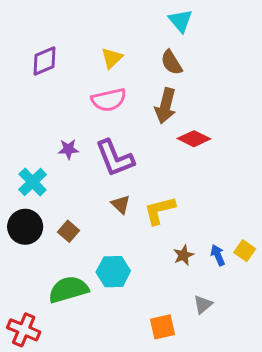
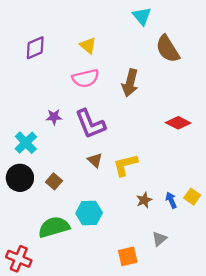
yellow triangle: (112, 58) -> (88, 45), turned -36
brown semicircle: (172, 62) -> (168, 49), moved, size x1.4
red diamond: (194, 139) -> (178, 123), moved

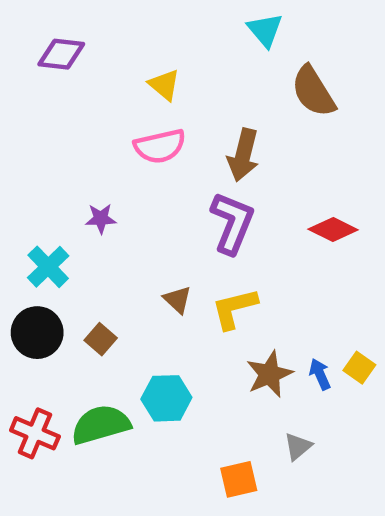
purple diamond: (35, 48) -> (61, 54), moved, turned 30
purple L-shape: (90, 124) -> (232, 223), moved, turned -136
brown star: (144, 200) -> (269, 374), size x1.5
red cross: (19, 259) -> (35, 433), moved

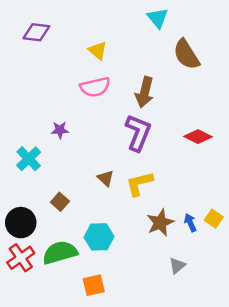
black circle: (37, 333) -> (21, 223), moved
red cross: (35, 433) -> (21, 258), turned 32
orange square: (239, 479) -> (94, 285), moved

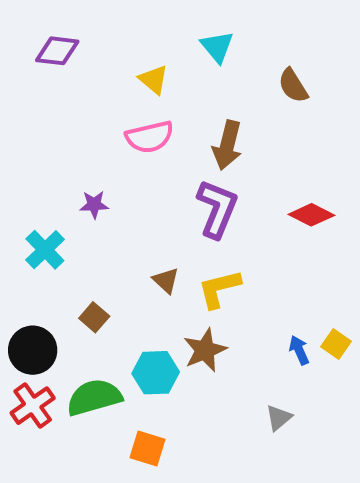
cyan triangle: (158, 18) -> (217, 47), moved
brown semicircle: (186, 54) -> (293, 86), size x0.7
brown star: (160, 223) -> (205, 350), moved
orange square: (94, 285) -> (147, 449), turned 30

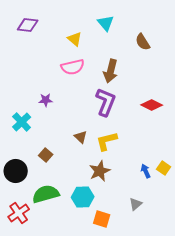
cyan hexagon: (156, 373) -> (83, 197), moved
red cross: (33, 406) -> (19, 213), moved
orange square: (147, 449) -> (102, 219), moved

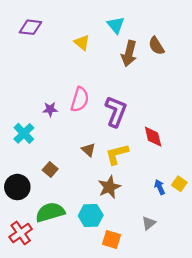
pink semicircle: (73, 67) -> (80, 99), moved, turned -60
brown arrow: (111, 71) -> (129, 53), moved
red diamond: (152, 105) -> (153, 137), moved, turned 50

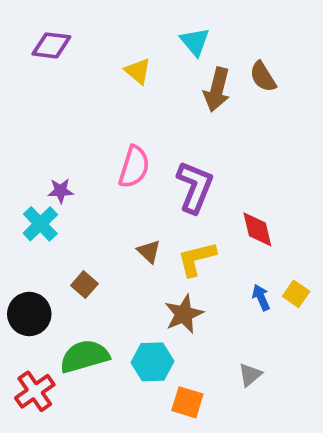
purple star: (50, 109) -> (61, 191), moved
yellow square: (179, 184) -> (296, 294), moved
blue arrow: (160, 187) -> (261, 297), moved

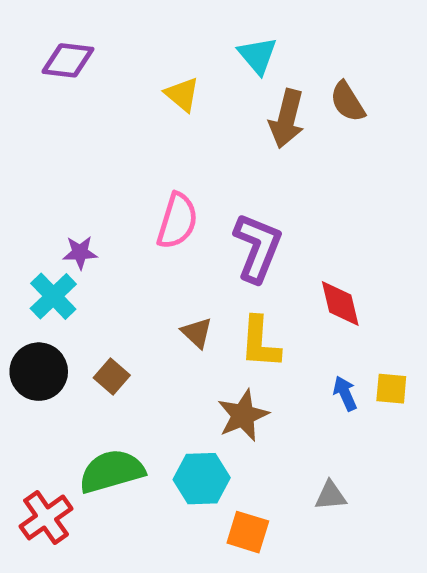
yellow L-shape: (197, 259) -> (260, 342), turned -72
yellow square: (296, 294) -> (391, 389), turned -30
black circle: (29, 314) -> (39, 372), moved
gray triangle: (250, 375) -> (331, 496), turned 35

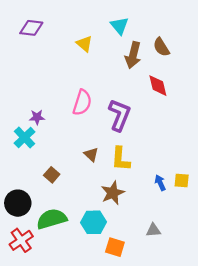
red diamond: (340, 304) -> (158, 86), moved
black circle: (39, 372) -> (18, 203), moved

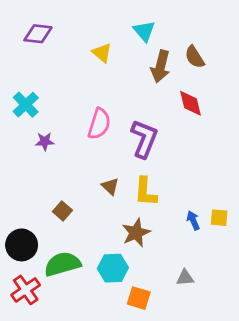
cyan cross: (25, 138) -> (26, 105), moved

